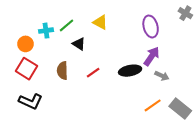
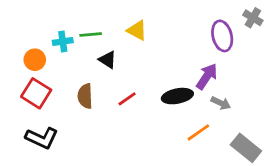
green line: (66, 25) -> (91, 35), turned 35
purple ellipse: (151, 26) -> (222, 36), moved
orange line: (153, 105) -> (198, 132), moved

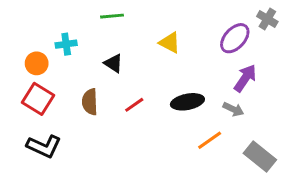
yellow triangle: (137, 30) -> (170, 43), moved
green line: (91, 35) -> (112, 16), moved
purple ellipse: (222, 36) -> (235, 38), turned 56
purple arrow: (207, 76) -> (245, 78), moved

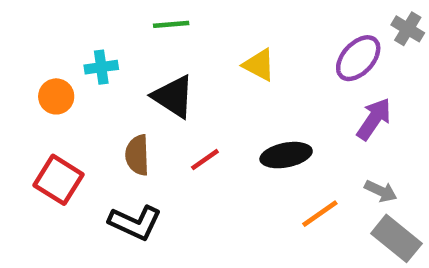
black triangle: (114, 63) -> (173, 96), size x1.5
red square: (38, 99) -> (58, 180), moved
gray arrow: (233, 109) -> (381, 191), moved
black L-shape: (44, 146) -> (135, 223), moved

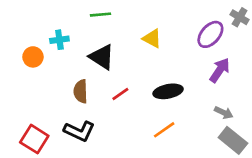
red square: (58, 180) -> (34, 139), moved
orange line: (320, 214) -> (164, 130), moved

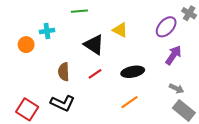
black triangle: (102, 57) -> (94, 45), moved

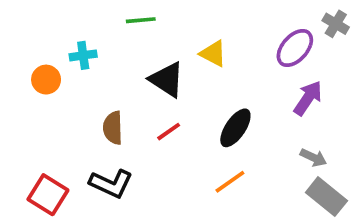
black ellipse: (133, 72) -> (235, 128), turned -45

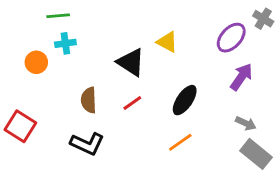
green line: (141, 20) -> (58, 16), moved
red square: (48, 195) -> (20, 126), moved

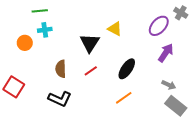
black triangle: (131, 62) -> (90, 43), turned 30

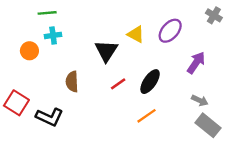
purple ellipse: (159, 26) -> (170, 31), moved
red line: (91, 71) -> (118, 84), moved
black L-shape: (60, 99) -> (50, 117), moved

